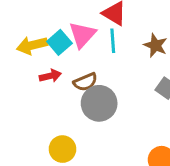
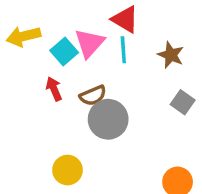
yellow arrow: (32, 45) -> (23, 36), moved
red arrow: (50, 76) -> (54, 89), turned -100

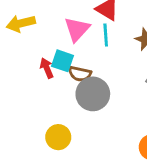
cyan square: (64, 52) -> (63, 61), moved, turned -30
brown semicircle: (93, 96) -> (80, 74), turned 35

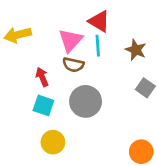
cyan square: (63, 61) -> (43, 105), moved
brown semicircle: (80, 74) -> (73, 65), moved

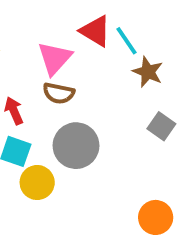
cyan line: (98, 46) -> (126, 41), moved, turned -30
yellow circle: (53, 142) -> (37, 183), moved

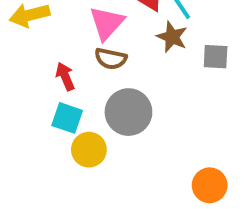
brown star: (148, 72) -> (172, 37), moved
gray square: (161, 126) -> (216, 57), moved, turned -32

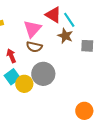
cyan square: (67, 118) -> (12, 77), turned 35
yellow circle: (89, 150) -> (24, 84), moved

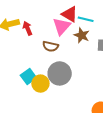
cyan line: (69, 20) -> (86, 19), turned -42
pink triangle: (32, 29) -> (62, 26), moved
red arrow: (11, 56) -> (27, 28), moved

